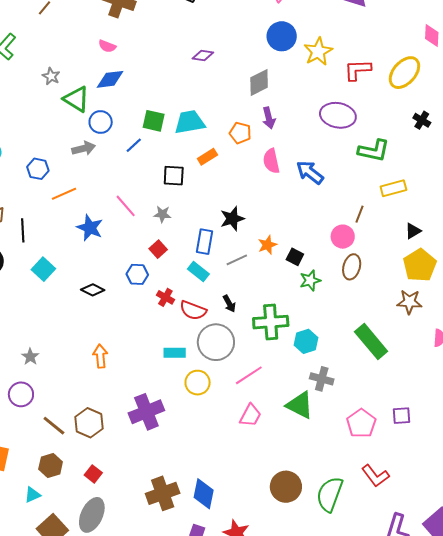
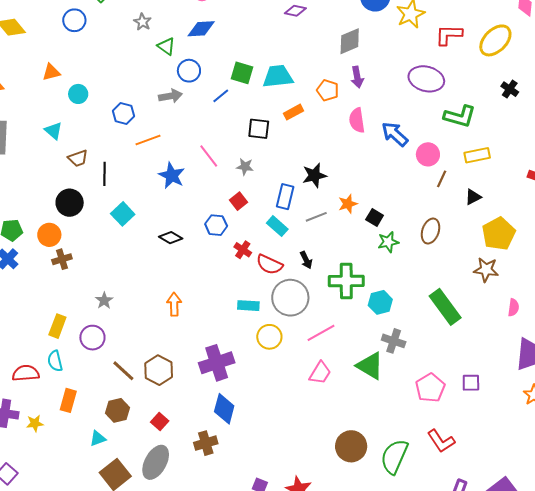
green triangle: (76, 99) -> (166, 46), size x0.7
black triangle: (413, 231) -> (473, 197), moved
pink circle: (343, 237) -> (428, 154), moved
brown cross: (163, 493) -> (206, 443), moved, size x0.7
blue diamond: (204, 494) -> (224, 409), moved

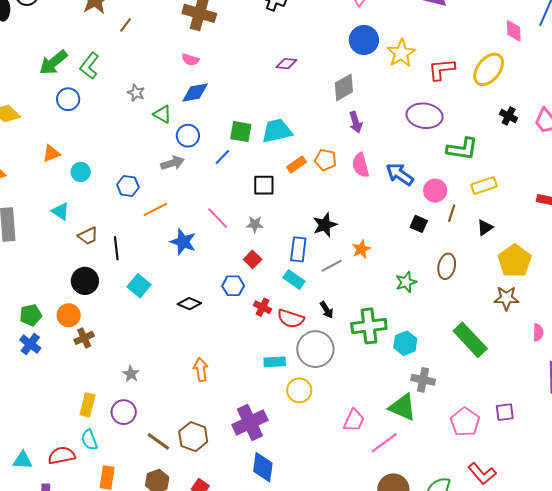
orange pentagon: (328, 90) -> (325, 160), moved
black square: (375, 217) -> (419, 224), moved
pink line: (321, 333) -> (384, 443), moved

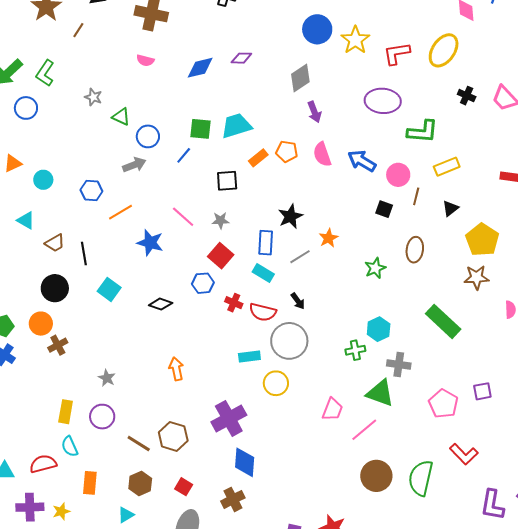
blue diamond: (195, 93) -> (200, 68), moved
red square: (253, 259) -> (221, 256), size x1.4
green cross: (369, 326) -> (355, 350), moved, size x0.6

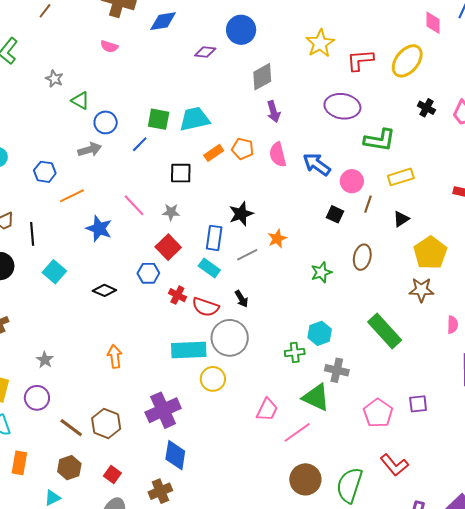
blue circle: (317, 29) -> (241, 30), moved
blue diamond: (200, 68) -> (163, 21), moved
cyan rectangle: (249, 356) -> (189, 350), size x1.6

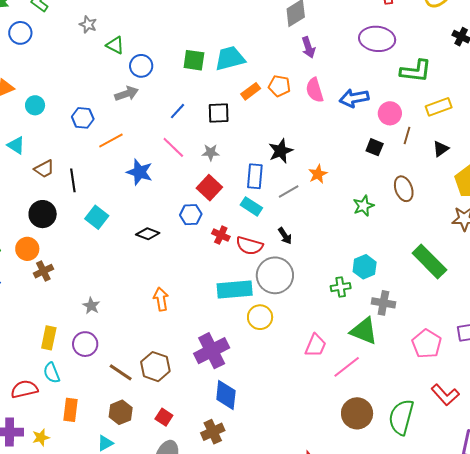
blue line: (140, 144) -> (177, 111), moved
blue arrow: (317, 164) -> (354, 98), turned -44
brown ellipse: (362, 257) -> (404, 189), turned -30

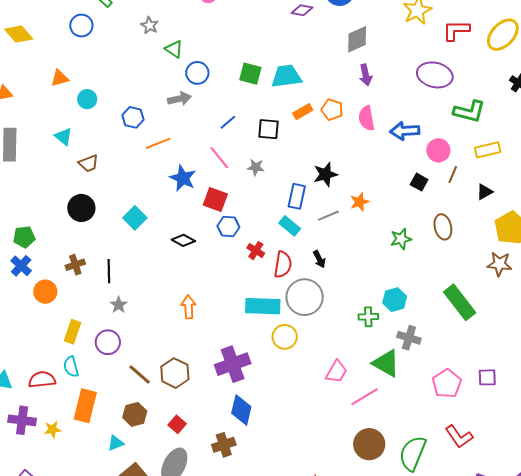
black line: (73, 180) -> (109, 271), moved
red square: (209, 188) -> (215, 200), moved, turned -30
red semicircle: (249, 246) -> (283, 265), turned -104
orange circle: (27, 249) -> (45, 292), moved
orange rectangle: (70, 410) -> (85, 406), size x1.4

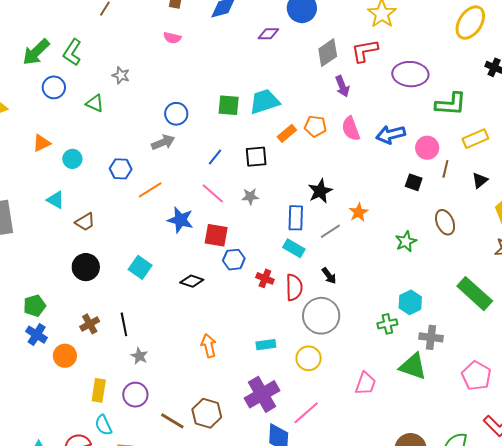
red L-shape: (456, 30) -> (365, 51), moved
green triangle: (174, 49) -> (95, 103), moved
cyan rectangle: (263, 306) -> (266, 345), moved, size x0.6
pink line: (365, 397) -> (306, 413), moved

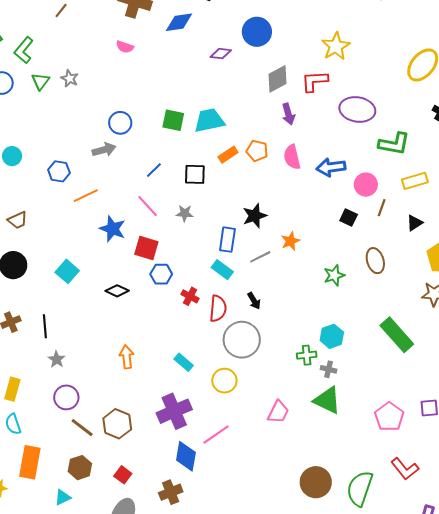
green triangle: (95, 103) -> (41, 81), moved, turned 36
gray cross: (431, 337) -> (329, 369), moved, size x0.7
cyan rectangle: (266, 345) -> (184, 362), turned 42
purple circle: (135, 395) -> (66, 397), moved

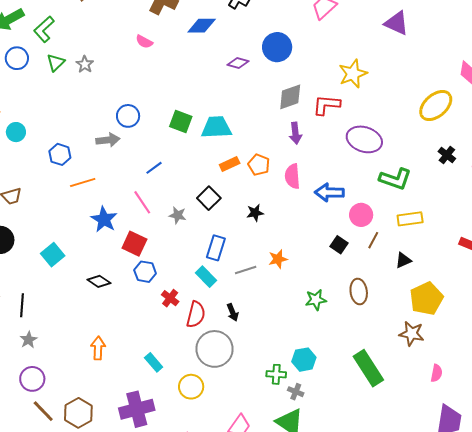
black square: (195, 174) -> (209, 198), moved, turned 35
black star: (255, 216) -> (255, 213), moved, size x0.7

